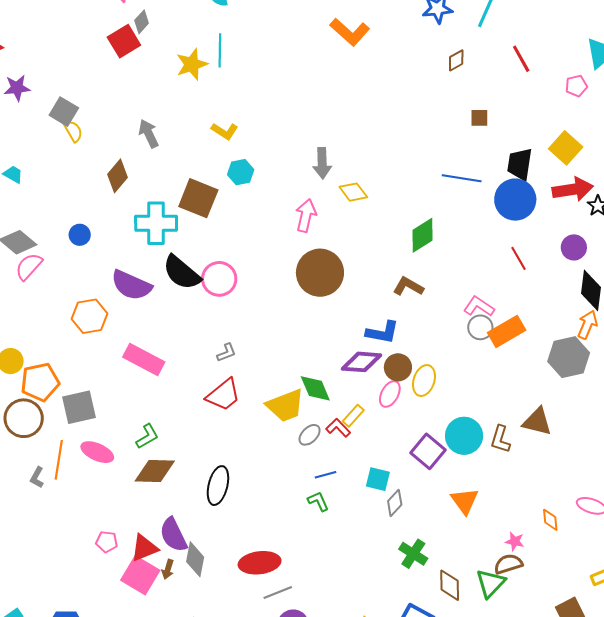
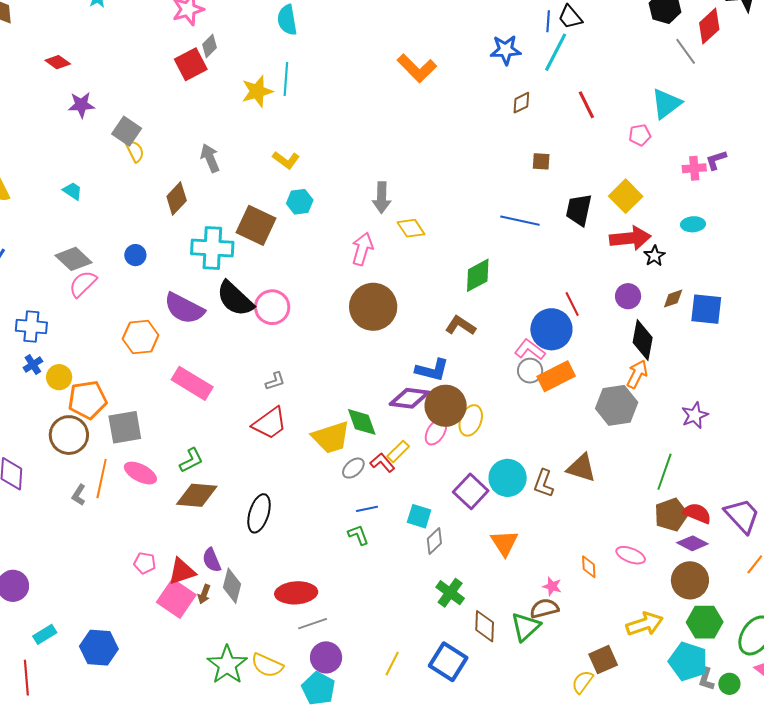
blue circle: (515, 200) -> (551, 329), moved
brown circle: (398, 367) -> (446, 406), size x1.5
purple semicircle: (173, 535) -> (212, 560), size x0.7

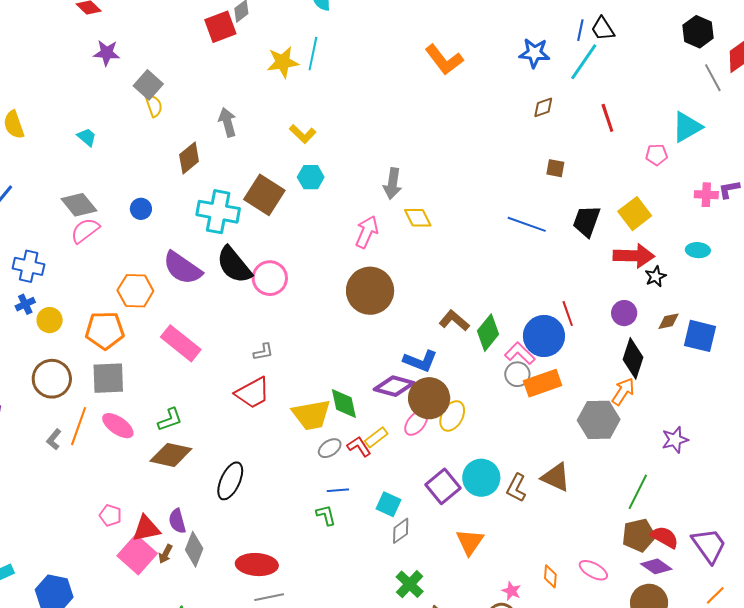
green diamond: (478, 275) -> (488, 333), moved, turned -30
orange pentagon: (87, 400) -> (105, 330), moved

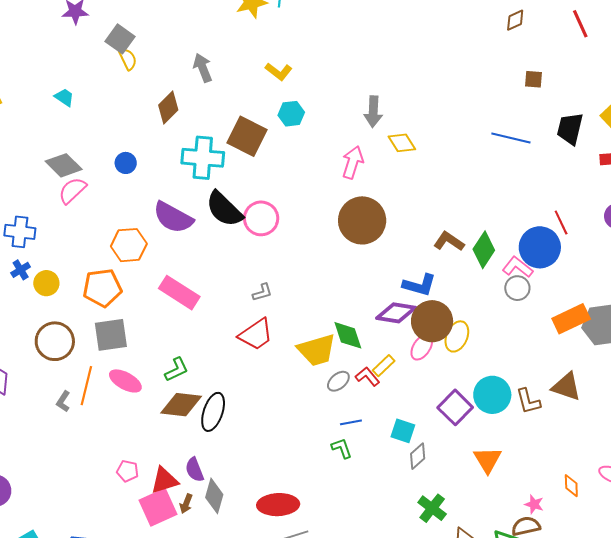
orange rectangle: (543, 383) -> (571, 319), moved
black ellipse: (230, 481) -> (213, 412), moved
brown L-shape: (516, 488) -> (528, 401), turned -36
pink square: (137, 555) -> (158, 507), turned 30

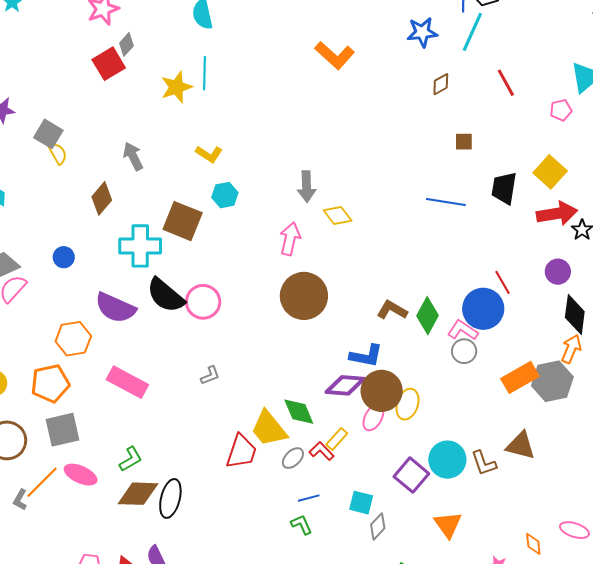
red trapezoid: (256, 334) -> (241, 452), moved, turned -33
yellow trapezoid: (317, 350) -> (269, 429), turned 72
orange line: (86, 386) -> (42, 482), turned 36

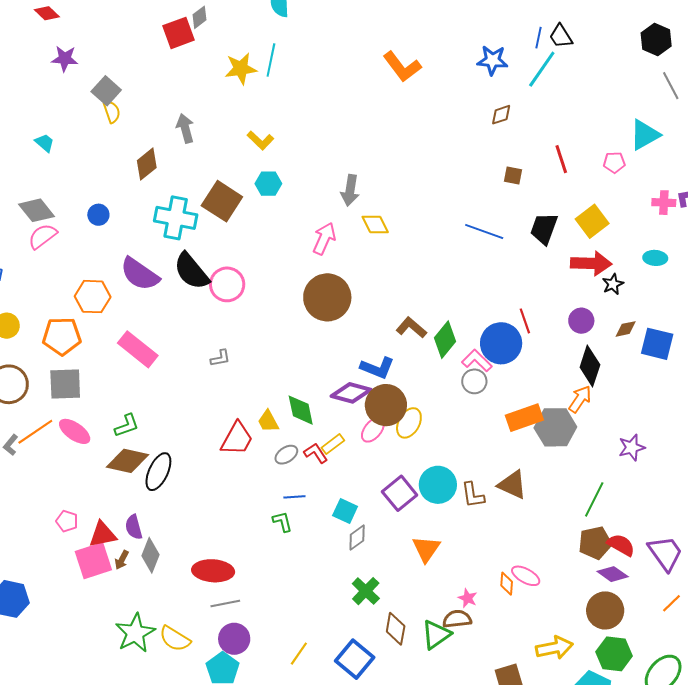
red line: (506, 83) -> (561, 159), moved
yellow trapezoid: (269, 429) -> (268, 421), size x0.6
pink ellipse: (574, 530) -> (526, 576), moved

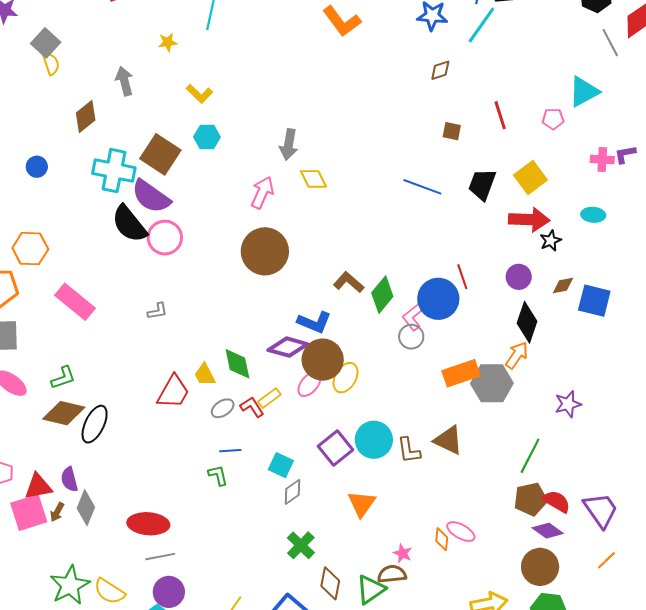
yellow star: (241, 69) -> (168, 42), moved, size x0.6
purple semicircle: (140, 274) -> (151, 196), moved
pink L-shape: (477, 361) -> (414, 316), turned -84

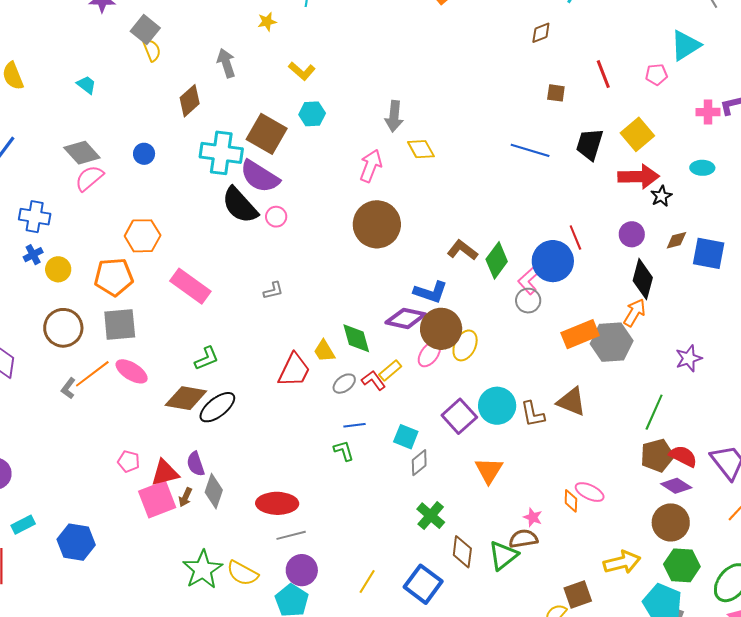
pink circle: (165, 238) -> (276, 217), size x0.6
green L-shape: (63, 378) -> (207, 358), moved
black ellipse: (95, 424) -> (217, 407), turned 30

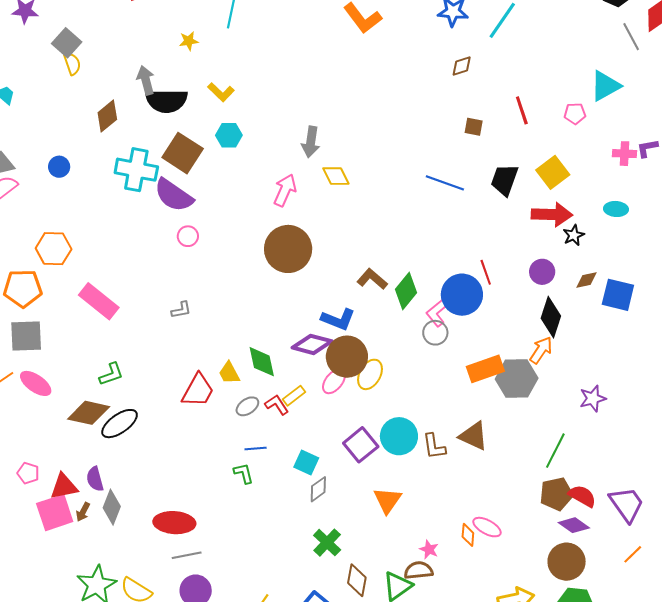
black semicircle: (240, 205) -> (167, 101), moved, turned -51

